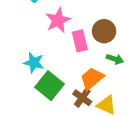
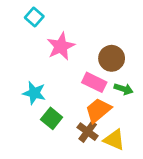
pink rectangle: (80, 41) -> (94, 82), moved, turned -50
green square: (50, 86) -> (52, 118), size x0.7

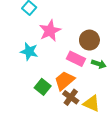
cyan star: (34, 93) -> (29, 51), moved
orange trapezoid: (98, 110) -> (64, 81), moved

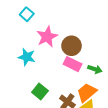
brown circle: (89, 40) -> (71, 46), moved
orange trapezoid: (64, 81) -> (87, 93), moved

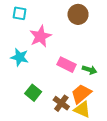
cyan square: (27, 14) -> (20, 13), turned -32
brown circle: (71, 46) -> (78, 14), moved

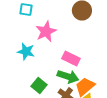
green arrow: (90, 70) -> (68, 76), moved, size x1.5

